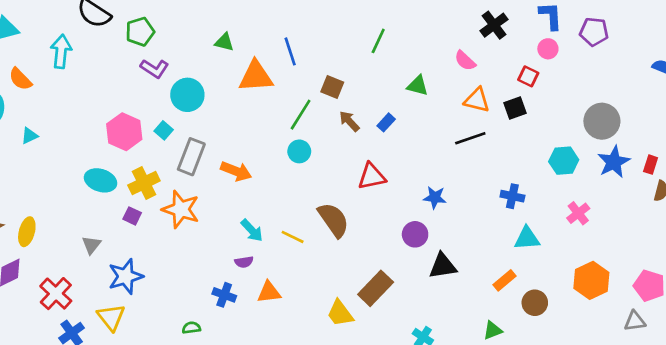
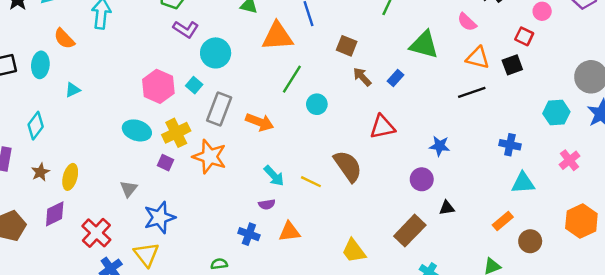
green triangle: (418, 86) -> (424, 45), size x1.5
green line: (301, 115) -> (292, 79), moved
black triangle: (443, 266) -> (447, 208), size x0.6
brown rectangle: (376, 288) -> (410, 231), moved

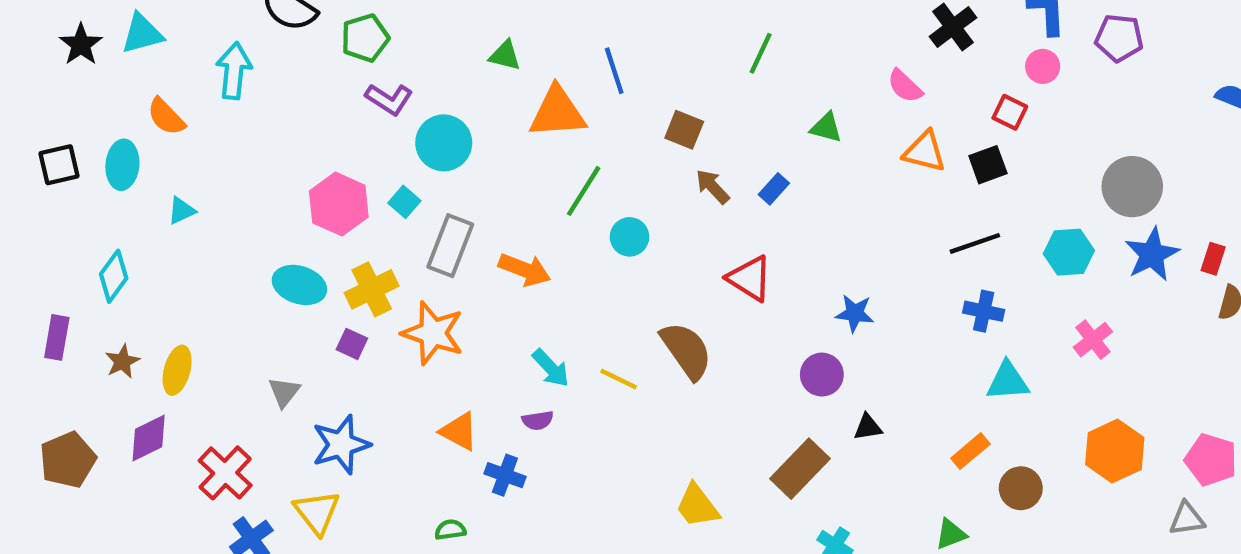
green triangle: (424, 45) -> (826, 128), size x0.6
black line: (472, 92) -> (975, 243), moved
red triangle: (382, 127) -> (750, 278), turned 44
orange triangle: (289, 232) -> (459, 431), moved, turned 35

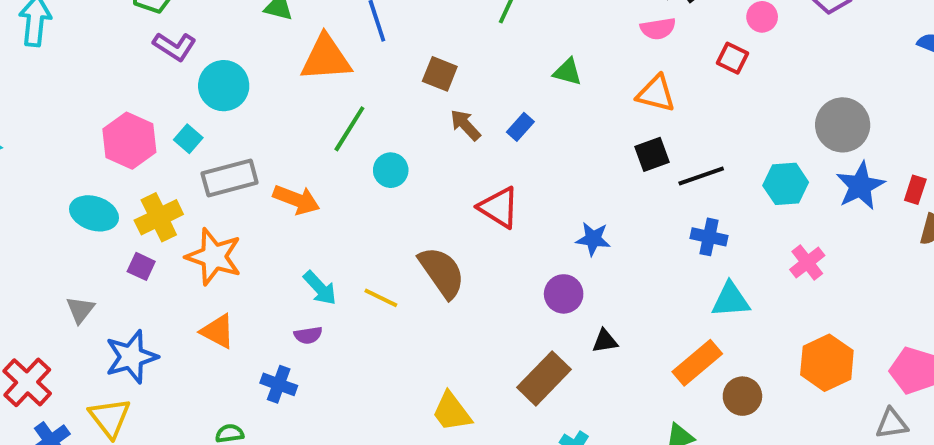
pink semicircle: (905, 86) -> (658, 29), moved, turned -52
black square: (988, 165) -> (652, 154), moved
gray rectangle: (450, 246) -> (230, 178), turned 54
orange triangle: (459, 431) -> (218, 331), moved
orange rectangle: (970, 451) -> (697, 363), size x1.4

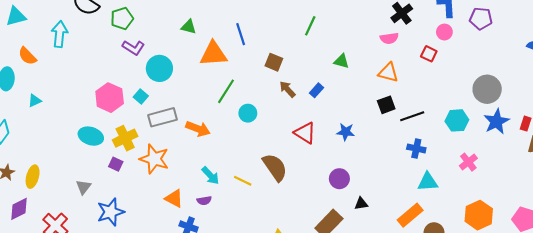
blue star: (593, 239) -> (346, 132), moved
orange triangle: (218, 331) -> (174, 198), moved

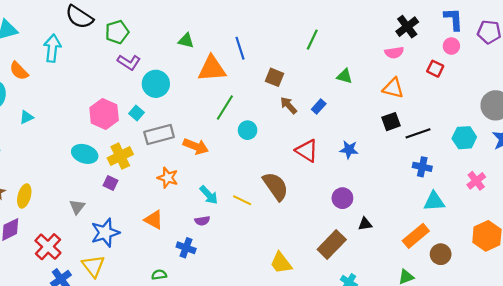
orange star: (154, 159) -> (168, 178), moved, size x0.7
orange triangle: (174, 198) -> (154, 220), moved

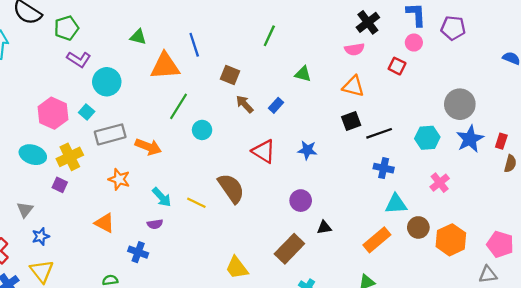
blue star: (105, 233) -> (41, 236), moved, size x0.6
brown circle: (441, 254) -> (418, 227), moved

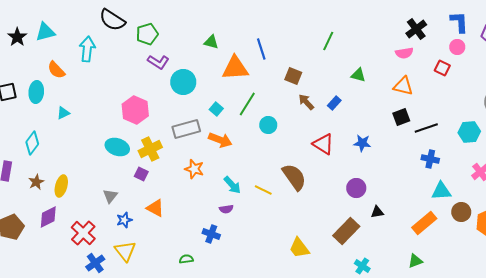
cyan square: (87, 112) -> (216, 109), moved
orange triangle: (105, 223) -> (155, 208), moved

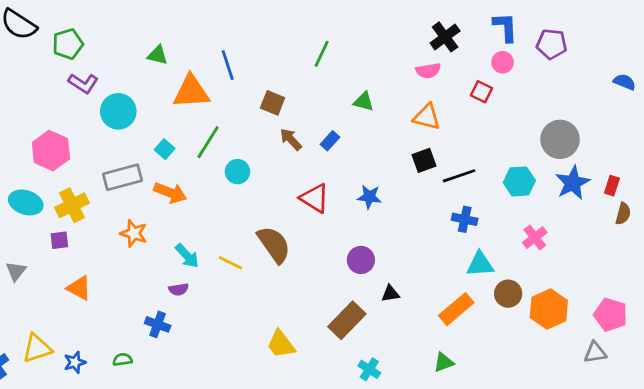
purple square: (141, 174) -> (59, 240), turned -32
blue star: (124, 220) -> (75, 362), moved
yellow triangle: (125, 251) -> (37, 348), turned 50

